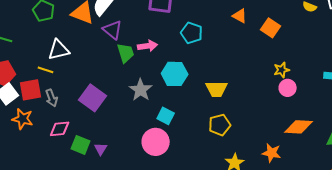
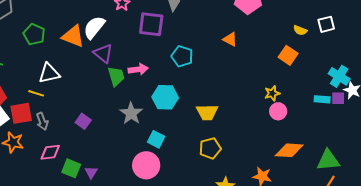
orange square: (271, 28) -> (288, 55), moved
purple square: (93, 98) -> (83, 121), size x0.6

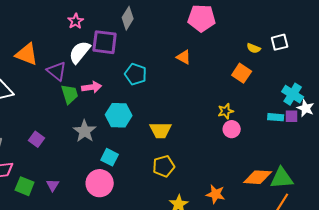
white semicircle: (94, 27) -> (80, 52), moved
orange diamond: (289, 150) -> (258, 177), moved
purple triangle: (91, 172) -> (53, 185), moved

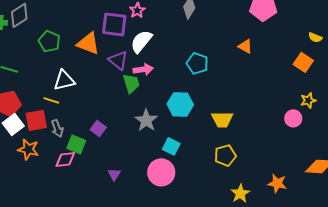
purple square: (105, 42) -> (114, 24), moved
pink arrow: (92, 87) -> (143, 69), moved
yellow star: (226, 111) -> (308, 100), moved
green square: (25, 186) -> (76, 144), moved

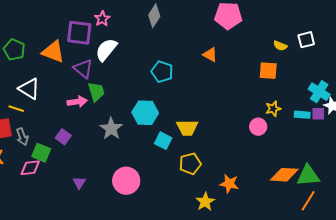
orange square: (303, 62) -> (268, 71), turned -30
pink arrow: (143, 69) -> (77, 102), moved
white triangle: (64, 80) -> (29, 89), turned 45
cyan square: (171, 146) -> (163, 141), moved
orange star: (277, 183) -> (229, 184), moved

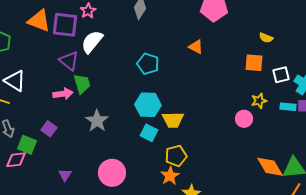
white square: (306, 40) -> (281, 75), moved
orange triangle: (53, 52) -> (39, 21), moved
cyan hexagon: (145, 113) -> (148, 105), moved
orange diamond: (284, 175) -> (270, 167), turned 56
orange star: (229, 184) -> (170, 176), moved, turned 30

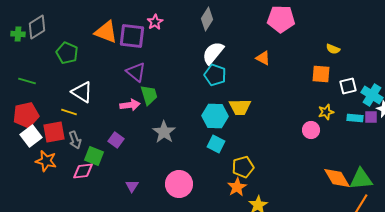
white semicircle: (92, 42) -> (213, 53), moved
yellow trapezoid: (173, 120) -> (240, 107), moved

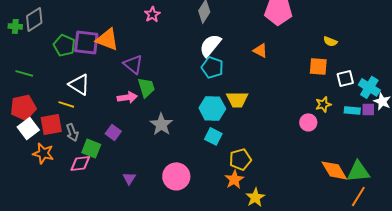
orange triangle: (106, 32) -> (107, 39), moved
purple square: (132, 36) -> (86, 42), moved

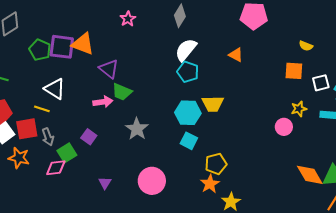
green trapezoid: (146, 87) -> (122, 92), turned 130
green square: (91, 148) -> (67, 153), turned 36

